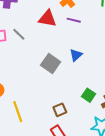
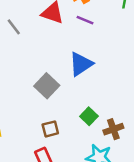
blue triangle: (76, 55) -> (81, 64), size x1.5
gray square: (51, 63) -> (47, 86), moved

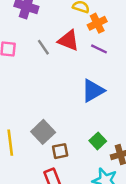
gray line: (14, 27) -> (43, 47), moved
gray square: (47, 86) -> (43, 132), moved

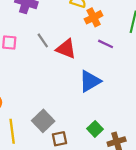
red triangle: (68, 40) -> (66, 49), moved
purple line: (99, 49) -> (106, 44), moved

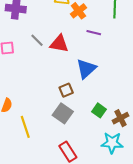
gray square: (43, 121) -> (63, 113), moved
brown square: (59, 139) -> (66, 90), moved

